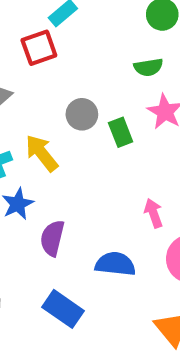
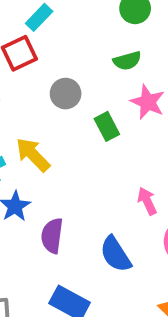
gray circle: (82, 114) -> (66, 94), moved
blue semicircle: (115, 264) -> (116, 254), turned -123

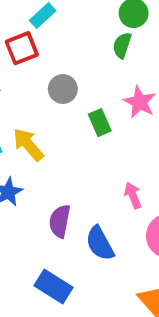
green semicircle: (127, 61) -> (122, 45), moved, turned 120
purple semicircle: (52, 236) -> (60, 221), moved

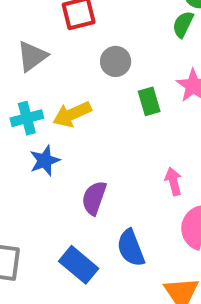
yellow arrow: (28, 145) -> (72, 114), turned -81
blue semicircle: (100, 243) -> (131, 248), moved

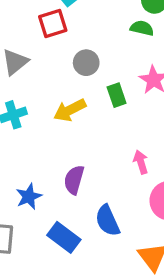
green semicircle: (183, 24) -> (142, 28), turned 80
yellow arrow: (72, 114) -> (70, 110), moved
blue star: (45, 161) -> (29, 196), moved

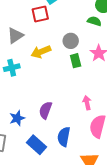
gray circle: (86, 63) -> (71, 41), moved
yellow arrow: (70, 110) -> (41, 52), moved
blue semicircle: (107, 221) -> (64, 137), turned 30

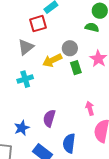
gray triangle: (15, 36) -> (26, 47), moved
yellow arrow: (41, 52) -> (52, 60), moved
cyan cross: (12, 68) -> (25, 79), moved

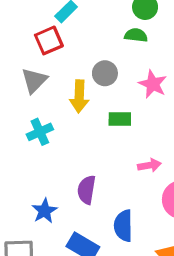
yellow arrow: (52, 60) -> (79, 96), turned -54
green rectangle: (76, 68) -> (120, 119), moved, turned -64
pink arrow: (90, 108) -> (149, 165), turned 104

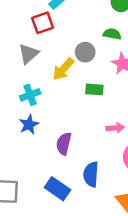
green semicircle: (136, 35) -> (112, 34), moved
yellow arrow: (79, 96) -> (63, 69), turned 35
blue star: (44, 211) -> (29, 124), moved

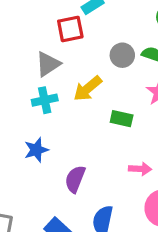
gray circle: (85, 52) -> (122, 55), moved
cyan cross: (30, 95) -> (45, 100), moved

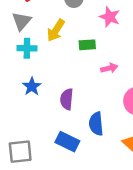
cyan cross: (45, 100) -> (27, 48), turned 30
pink arrow: (140, 169) -> (109, 68), moved

